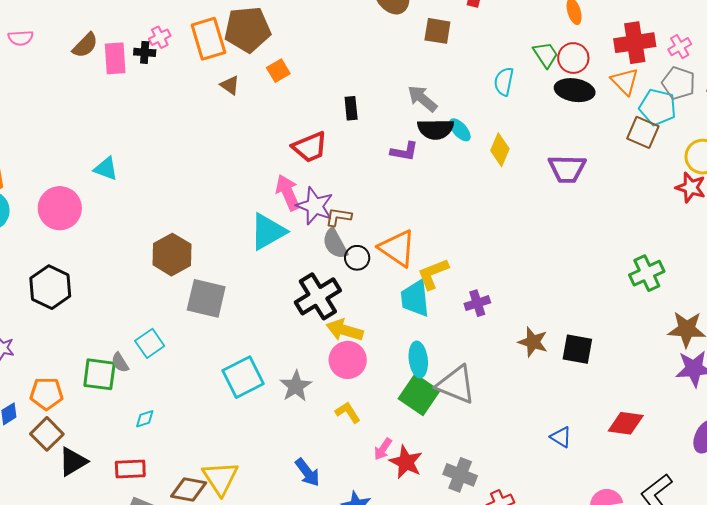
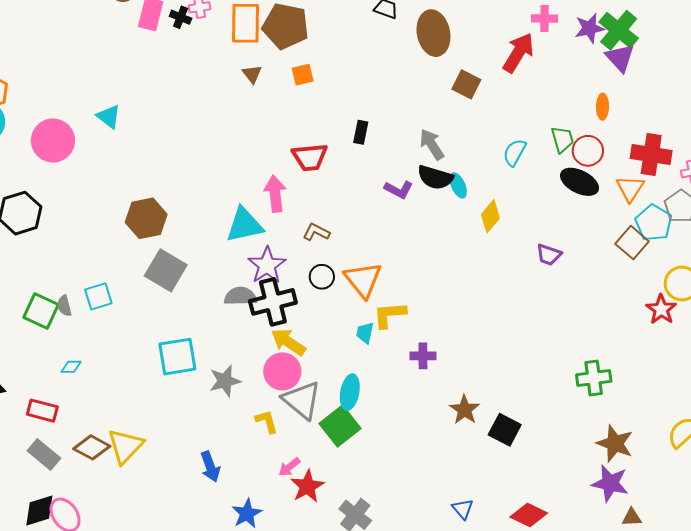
purple trapezoid: (567, 169) -> (549, 255), size x0.7
purple star: (315, 206) -> (267, 265), moved
gray semicircle: (335, 244) -> (240, 296), moved, turned 100
cyan trapezoid: (415, 298) -> (365, 333), size x0.6
gray triangle: (456, 385) -> (302, 400), moved

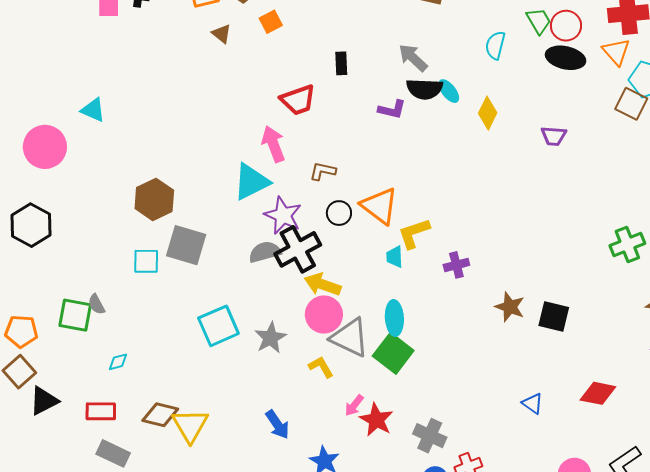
cyan square: (98, 296) -> (146, 261), moved, turned 32
brown diamond: (92, 447) -> (160, 415), moved

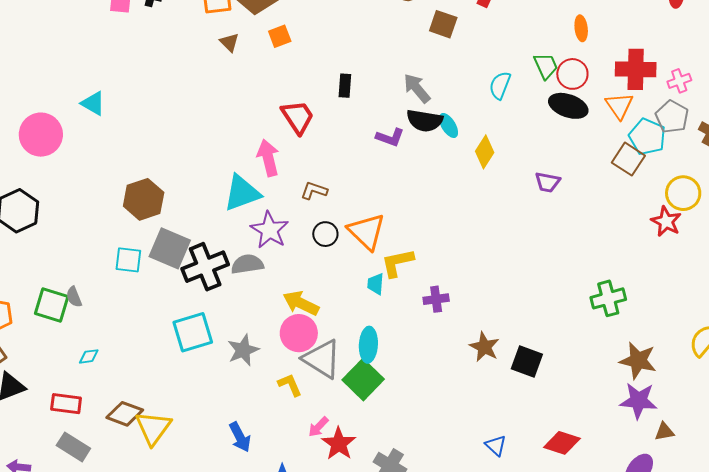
red trapezoid: (298, 100) -> (298, 117), turned -111
black cross: (298, 249) -> (205, 267), moved

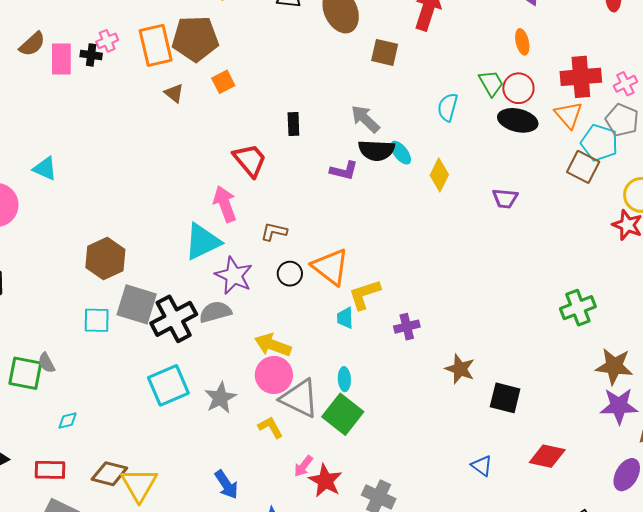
cyan ellipse: (368, 345) -> (344, 379), size x0.7
black square: (527, 362) -> (505, 398), moved

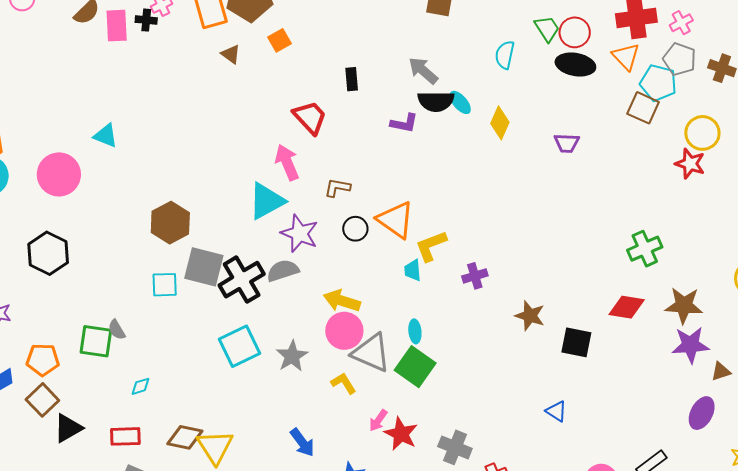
red diamond: (547, 456) -> (627, 307), moved

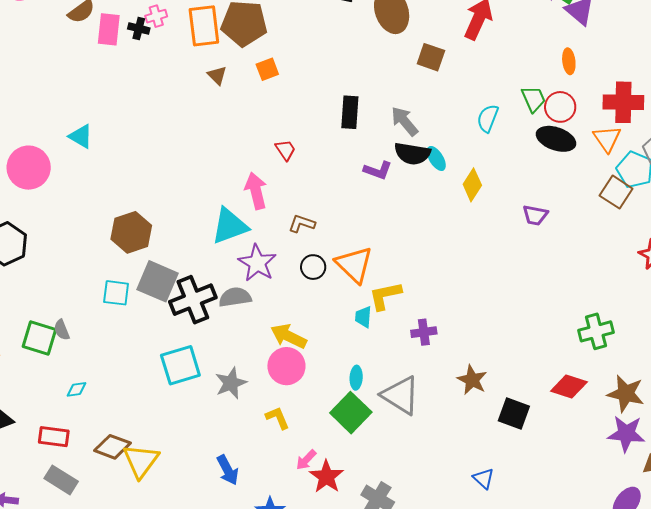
black rectangle: (352, 79) -> (350, 112), moved, size x1.4
red trapezoid: (310, 117) -> (285, 150), size x0.6
gray triangle: (371, 353) -> (401, 395), moved

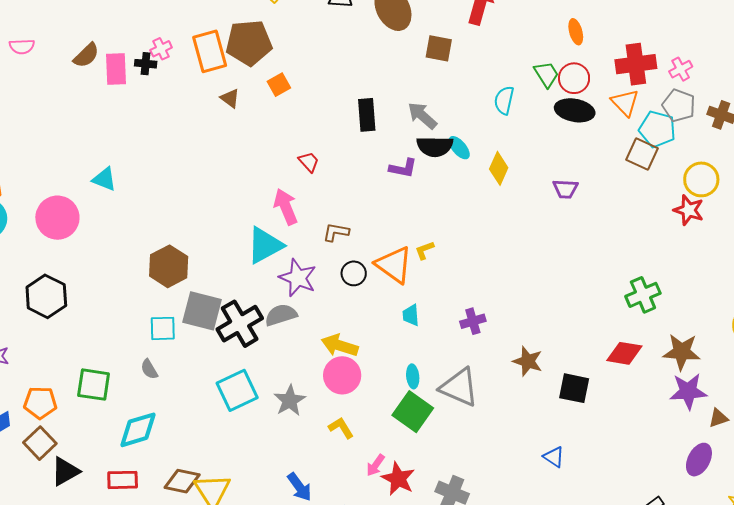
yellow L-shape: (385, 296) -> (425, 250), moved, size x0.6
gray semicircle: (62, 330) -> (149, 369), moved
cyan diamond: (76, 389) -> (138, 430), size x2.0

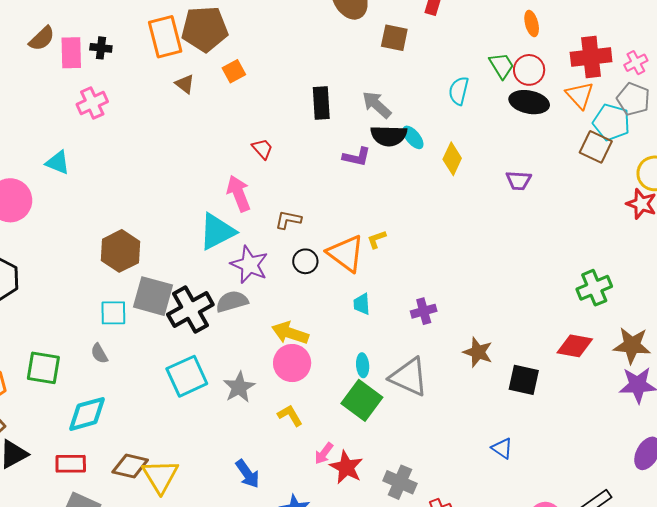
pink cross: (161, 49) -> (92, 103), moved, size x1.4

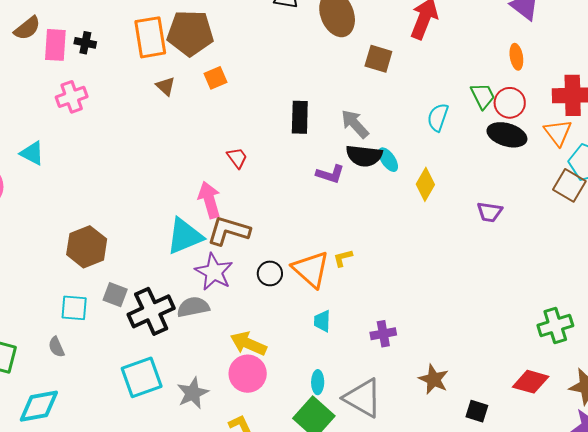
brown L-shape: (288, 220) -> (229, 231), moved, size x1.6
gray square: (153, 296) -> (115, 295), size x0.6
black square: (524, 380) -> (477, 411), size x0.7

